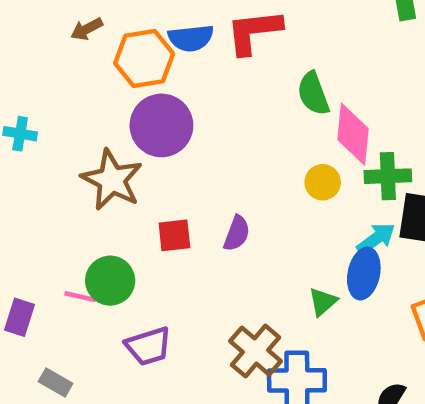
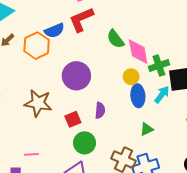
purple circle: (161, 125) -> (76, 76), moved
blue ellipse: (364, 274) -> (138, 96), moved
green circle: (110, 281) -> (85, 143), moved
pink line: (80, 297) -> (32, 154), moved
green triangle: (323, 302) -> (147, 129), turned 32

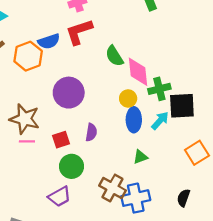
pink line: (32, 154) -> (27, 141), moved

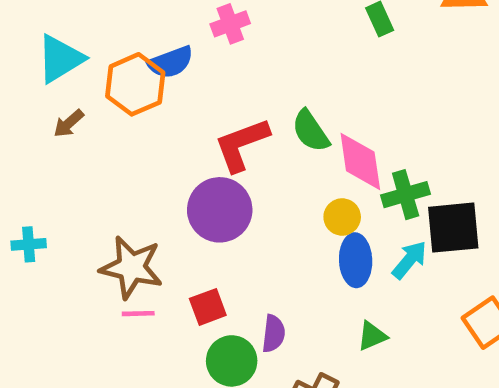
red L-shape: (79, 32) -> (242, 145), moved
blue semicircle: (49, 41) -> (171, 62), moved
orange hexagon: (28, 56) -> (135, 84), moved
purple semicircle: (91, 132) -> (274, 334), moved

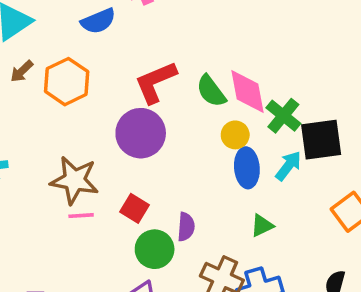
orange hexagon: (135, 84) -> (67, 82), moved
green semicircle: (311, 131) -> (211, 91), moved
green cross: (406, 195) -> (283, 116), turned -32
red square: (208, 307) -> (134, 208), turned -36

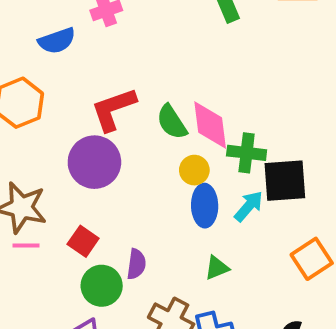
green cross: (283, 116) -> (247, 153), turned -36

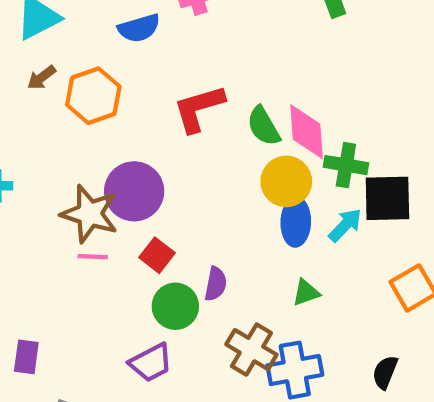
purple circle: (94, 162) -> (134, 191), moved
yellow circle: (194, 170) -> (286, 181), size x1.5

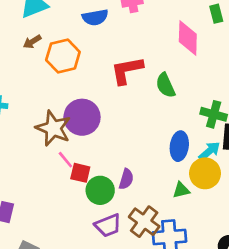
pink diamond: (307, 132) -> (188, 38), moved
yellow circle: (286, 181) -> (205, 173), moved
red square: (157, 255) -> (80, 173), moved, turned -30
pink line: (93, 257) -> (65, 160), moved, turned 42
purple trapezoid: (151, 363) -> (108, 225), moved

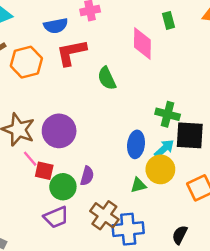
red L-shape: (127, 70) -> (71, 53), moved
green semicircle: (165, 85) -> (107, 78), moved
purple circle: (82, 117) -> (59, 131), moved
purple trapezoid: (108, 225) -> (56, 217), moved

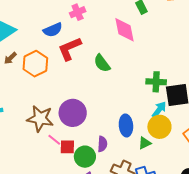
blue ellipse: (136, 144) -> (126, 126), moved

